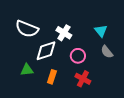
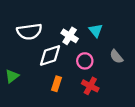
white semicircle: (27, 29) -> (29, 32), turned -30
cyan triangle: (101, 31) -> (96, 30), moved
green triangle: (27, 70) -> (12, 76), moved, turned -32

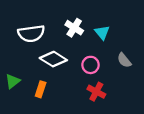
white cross: (70, 36) -> (74, 28), moved
white diamond: (50, 55) -> (53, 59), turned 50
orange rectangle: (57, 84) -> (41, 89), moved

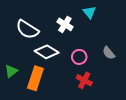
cyan triangle: (102, 32) -> (89, 12), moved
white semicircle: (31, 34) -> (27, 29), turned 40
orange rectangle: (41, 89) -> (35, 78), size x1.6

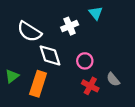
white cross: (65, 24) -> (70, 26), turned 35
white diamond: (47, 52) -> (50, 55), turned 40
gray semicircle: (109, 53) -> (113, 79), moved

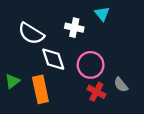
white cross: (70, 26) -> (74, 28), turned 35
pink circle: (85, 61) -> (91, 65), size x1.5
orange rectangle: (38, 84) -> (40, 89), turned -30

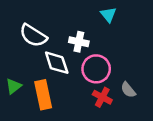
white cross: (74, 28) -> (79, 42), moved

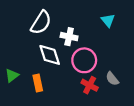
cyan triangle: (108, 15) -> (108, 20), moved
white semicircle: (33, 36) -> (41, 23), moved, turned -90
orange rectangle: (43, 95) -> (38, 83), size x0.7

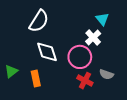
white cross: (69, 37) -> (93, 38), moved, turned 35
gray semicircle: (112, 79) -> (106, 74), turned -32

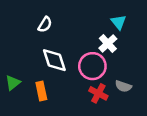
white semicircle: (39, 21) -> (45, 25), size x0.6

